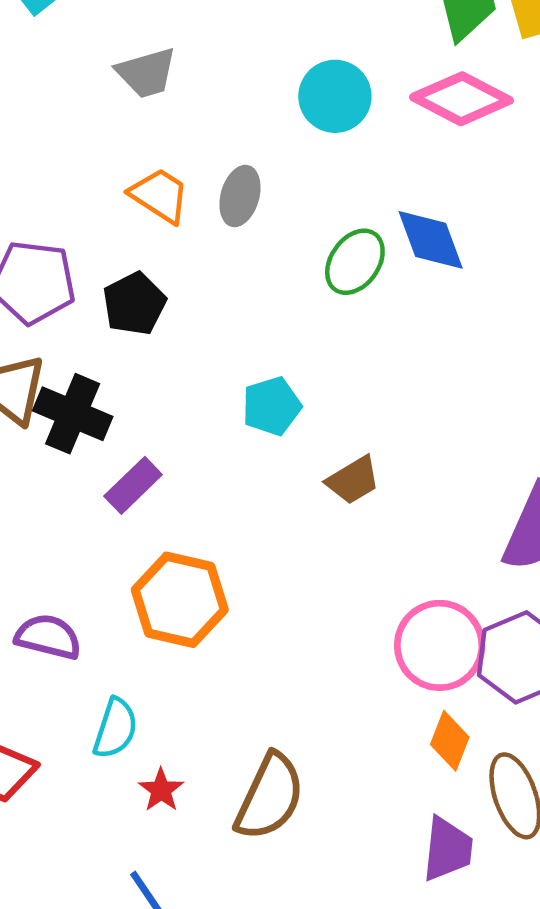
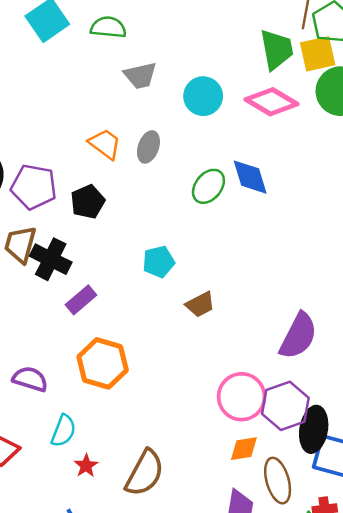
gray trapezoid: (146, 73) -> (140, 75), moved
orange diamond: (450, 741) -> (244, 449), turned 56

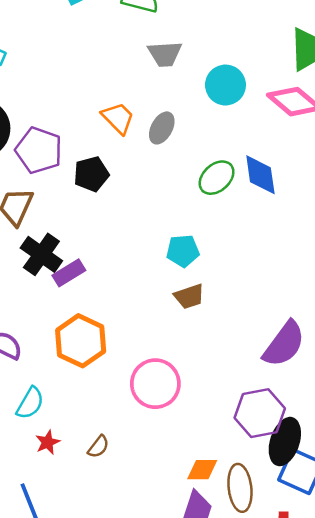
black cross: (51, 259) -> (41, 254), moved
cyan pentagon: (159, 262) -> (183, 251), moved
pink circle: (242, 397) -> (155, 384), moved
orange diamond: (244, 449) -> (202, 470), moved
brown semicircle: (145, 473) -> (98, 447), moved, size x0.5

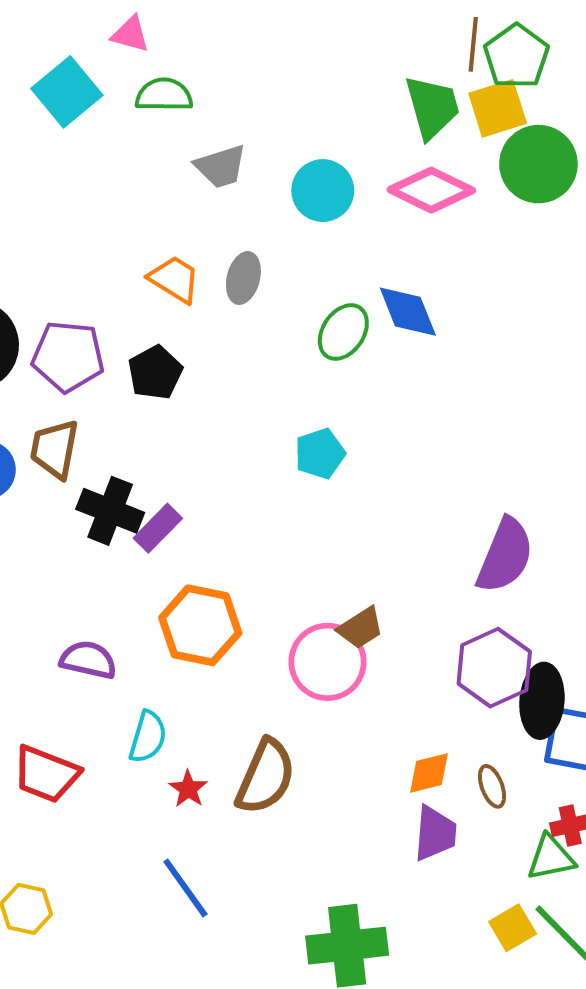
brown trapezoid: (189, 296) -> (361, 628), moved
brown semicircle: (98, 447) -> (266, 777), size x2.0
brown ellipse: (240, 488) -> (492, 786), size x0.6

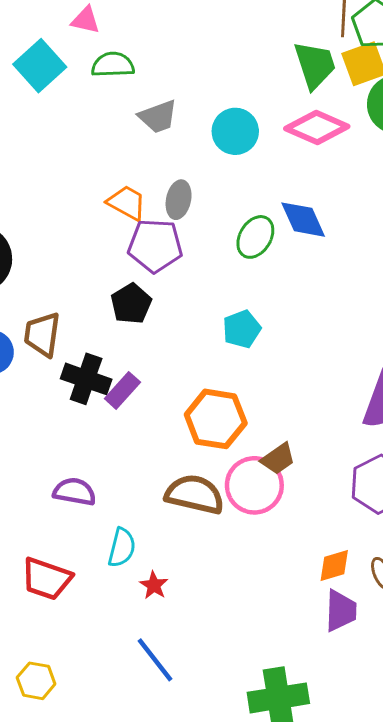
purple pentagon: (68, 356) -> (155, 246), moved
black pentagon: (155, 373) -> (131, 304), moved
orange hexagon: (200, 625) -> (216, 419), moved
brown semicircle: (266, 777) -> (195, 494), moved, turned -98

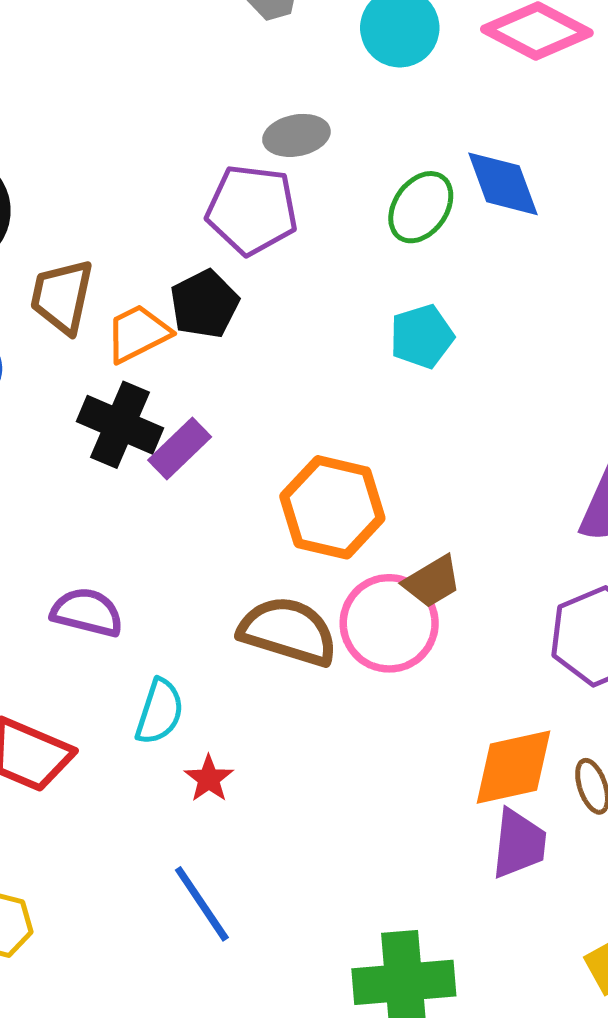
gray ellipse: (179, 200) -> (296, 135), turned 63
orange trapezoid: (127, 203) -> (138, 333), moved, turned -60
cyan pentagon: (242, 329) -> (422, 336), moved
brown trapezoid: (42, 334) -> (62, 296), moved
orange diamond: (334, 565) -> (513, 767), size x1.5

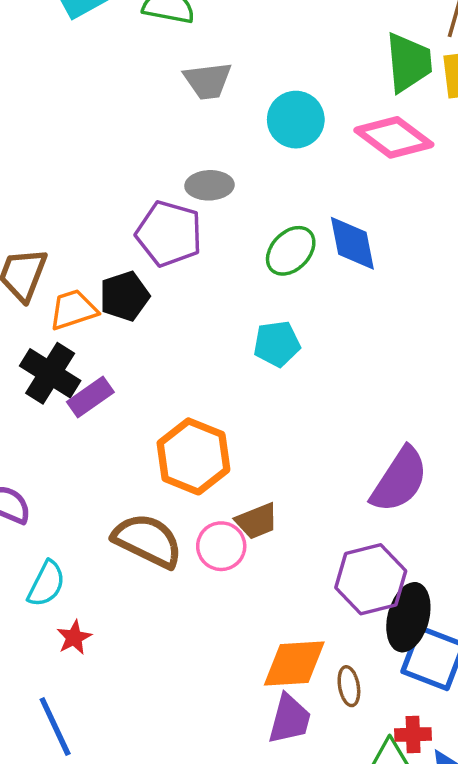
pink circle: (389, 623) -> (221, 546), size x0.7

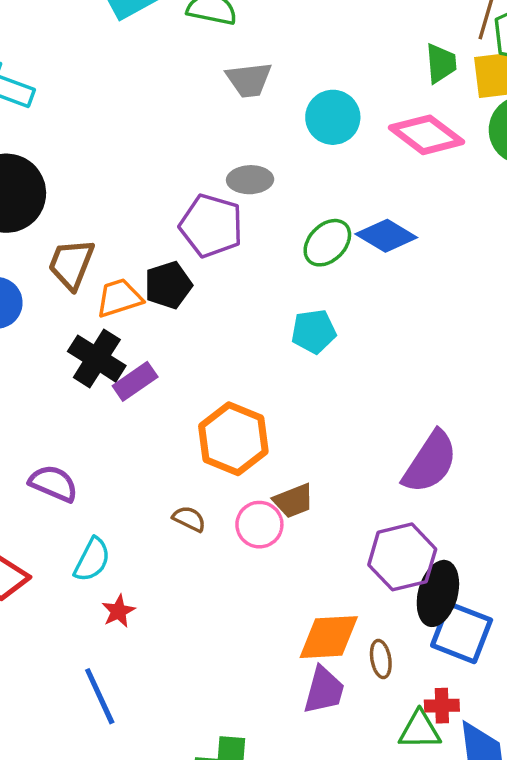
green trapezoid: (409, 62) -> (441, 63), size x0.7
blue diamond: (352, 243) -> (386, 236), turned -48
brown semicircle: (148, 541) -> (189, 519), size x0.5

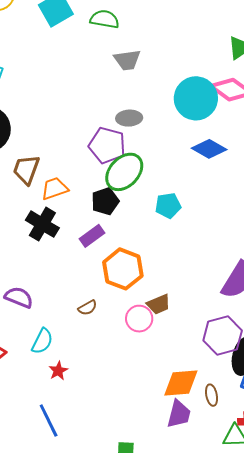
cyan circle: (333, 117) -> (196, 98), moved, size x1.4
green ellipse: (327, 243) -> (124, 172), moved, size x1.4
black pentagon: (168, 285) -> (105, 201), moved
purple rectangle: (135, 381) -> (92, 236), moved
brown semicircle: (189, 519) -> (87, 308), moved, turned 126

